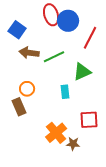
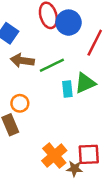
cyan rectangle: (65, 92) -> (67, 89), moved
red square: (89, 120) -> (89, 154), moved

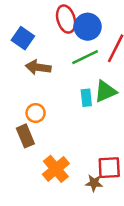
green line: (52, 65) -> (85, 57), moved
orange cross: (54, 156) -> (56, 169), moved

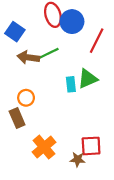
green line: (85, 57) -> (47, 54), moved

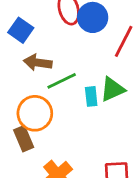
green line: (47, 54) -> (62, 81), moved
orange circle: (26, 98) -> (35, 113), size x1.6

